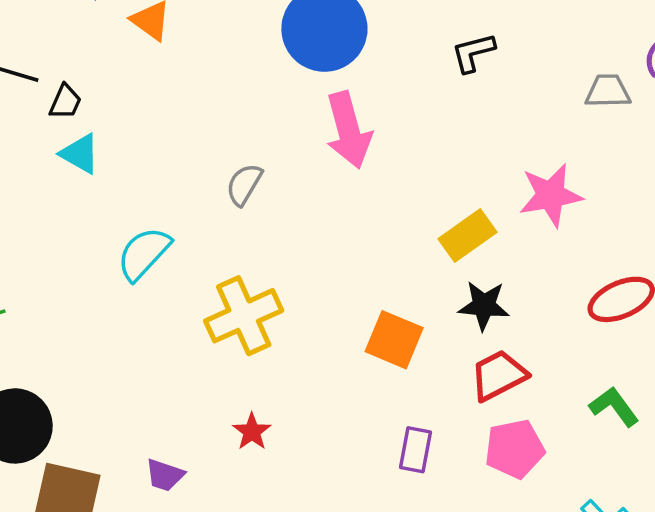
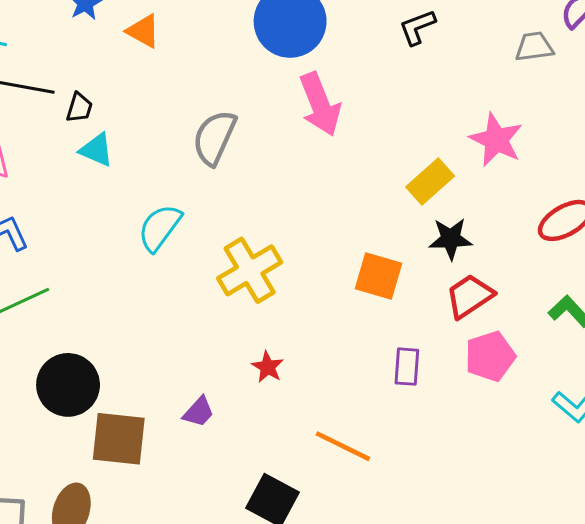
gray semicircle: (244, 184) -> (214, 138), moved, size x1.5
pink star: (551, 195) -> (496, 140), turned -30
purple trapezoid: (165, 475) -> (199, 412), turned -60

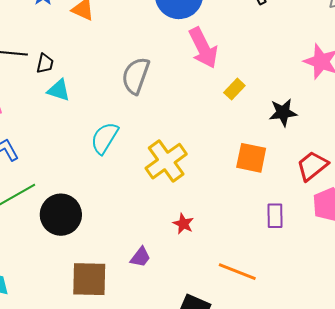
yellow rectangle: (430, 181) -> (234, 89), moved, size x0.7
black star: (451, 239) -> (283, 112), moved
black circle: (68, 385) -> (61, 215), moved

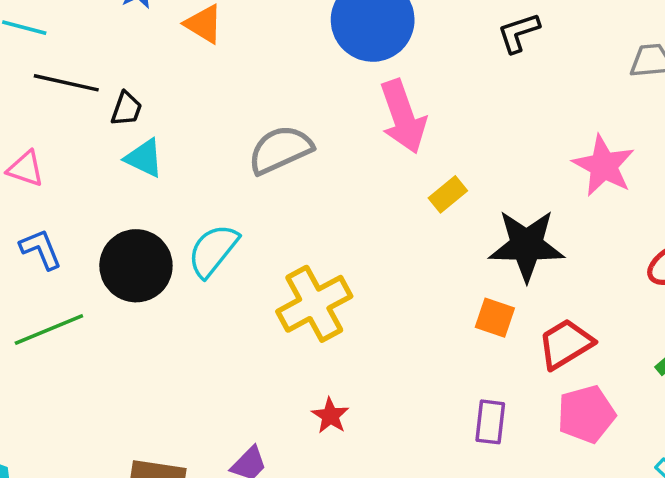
gray semicircle: (136, 76) -> (280, 150), turned 39
black star: (283, 112) -> (527, 245), size x1.5
orange square: (251, 158) -> (495, 318), moved, size x0.7
black circle: (61, 215) -> (136, 266), moved

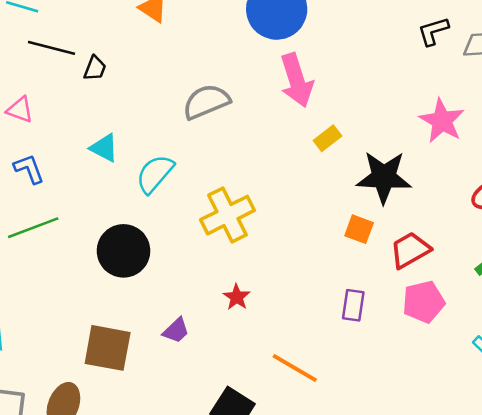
black L-shape: (519, 33) -> (433, 31), moved
cyan triangle: (144, 158) -> (104, 148), moved
black circle: (136, 266) -> (124, 251), moved

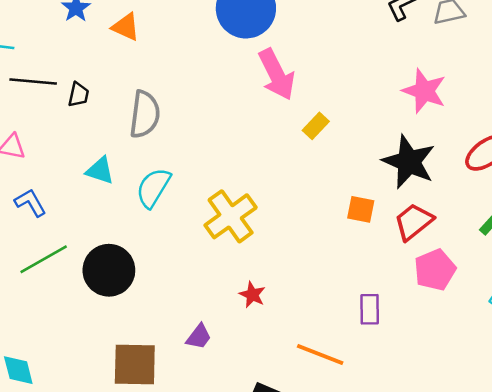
gray semicircle: (206, 102) -> (145, 114), moved, turned 129
black star: (384, 177) -> (409, 162), moved, turned 30
black circle: (124, 251) -> (109, 270), moved
purple rectangle: (353, 305) -> (370, 309), moved

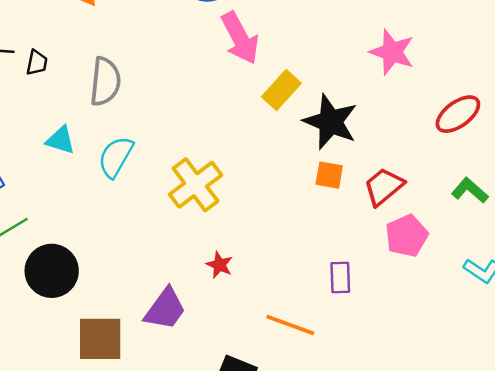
yellow rectangle: (316, 126) -> (281, 90), size x1.4
black star: (409, 162) -> (331, 122), moved
black circle: (109, 270) -> (52, 271), moved
purple trapezoid: (199, 337) -> (165, 309), size x1.6

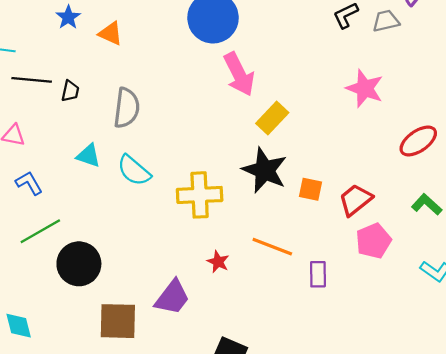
black star: (331, 122) -> (265, 170), moved
cyan semicircle: (116, 157) -> (134, 170), turned -81
yellow cross: (196, 185) -> (200, 195), turned 33
orange line: (290, 325) -> (272, 247), moved

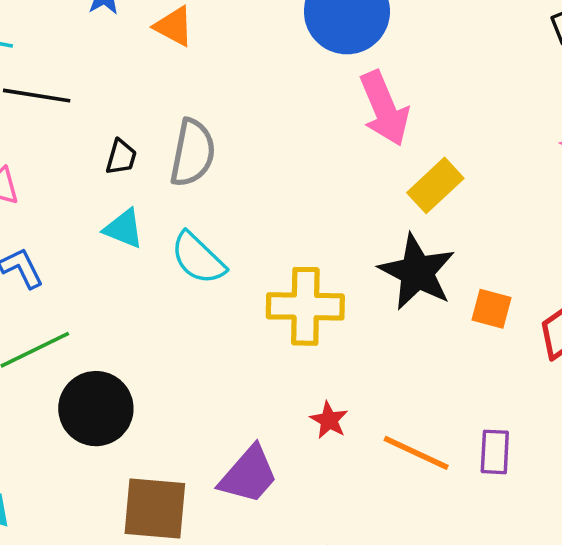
black trapezoid: (70, 91) -> (121, 157), moved
orange line: (272, 247) -> (416, 453), moved

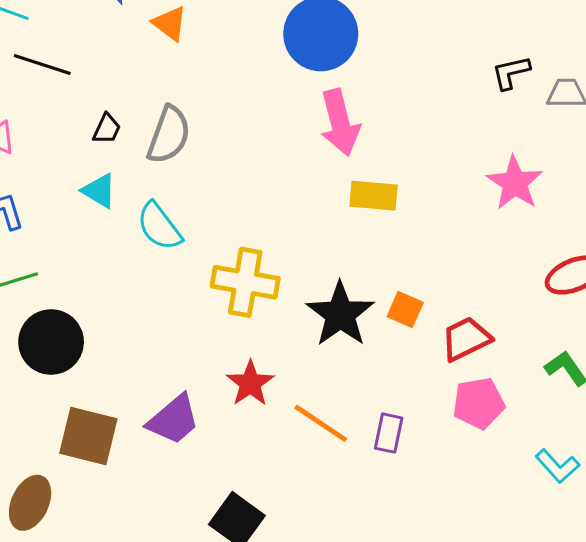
yellow rectangle: (435, 185) -> (373, 196), turned 39
black star: (417, 272) -> (340, 314), moved
red star: (329, 420) -> (250, 383), size x1.4

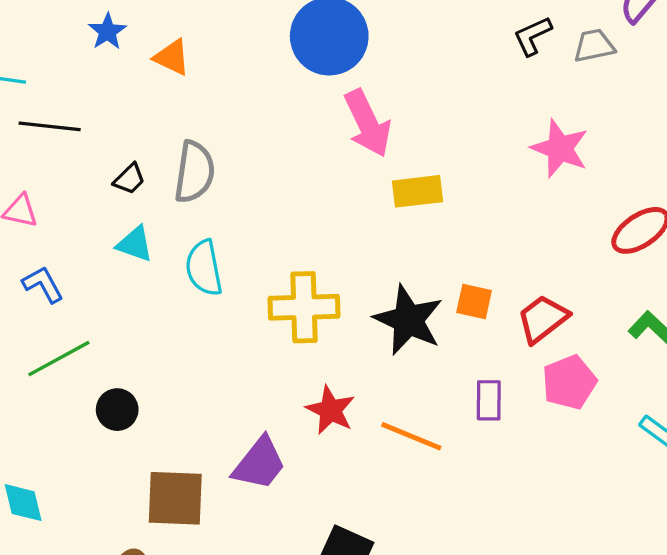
black trapezoid: (107, 129) -> (129, 179), turned 32
cyan semicircle: (159, 226) -> (204, 268), turned 38
black circle: (51, 342) -> (117, 410), size x0.6
purple rectangle: (389, 433) -> (489, 400), moved

